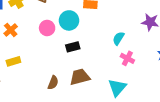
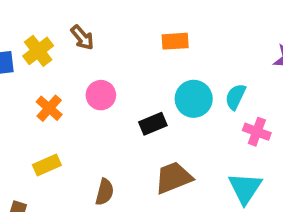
cyan circle: (69, 20) -> (194, 99), moved
orange cross: (11, 30) -> (49, 108), moved
brown semicircle: (53, 83) -> (105, 192), moved

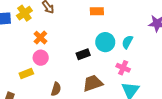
pink circle: (101, 95) -> (41, 58), moved
orange cross: (49, 108) -> (40, 38), moved
pink cross: (257, 132) -> (123, 68), moved

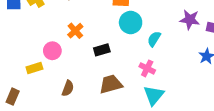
orange cross: (40, 38) -> (75, 31), moved
cyan circle: (105, 42) -> (131, 22), moved

